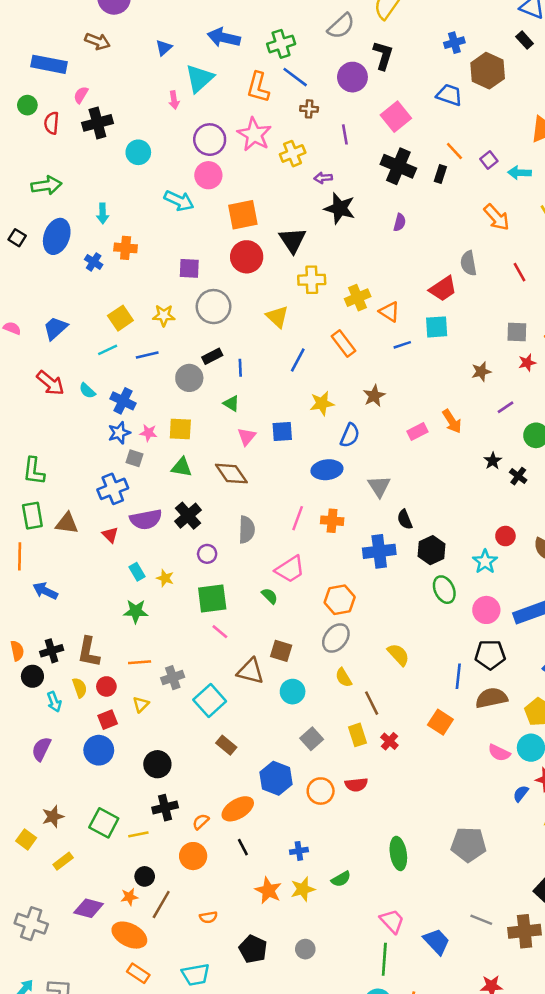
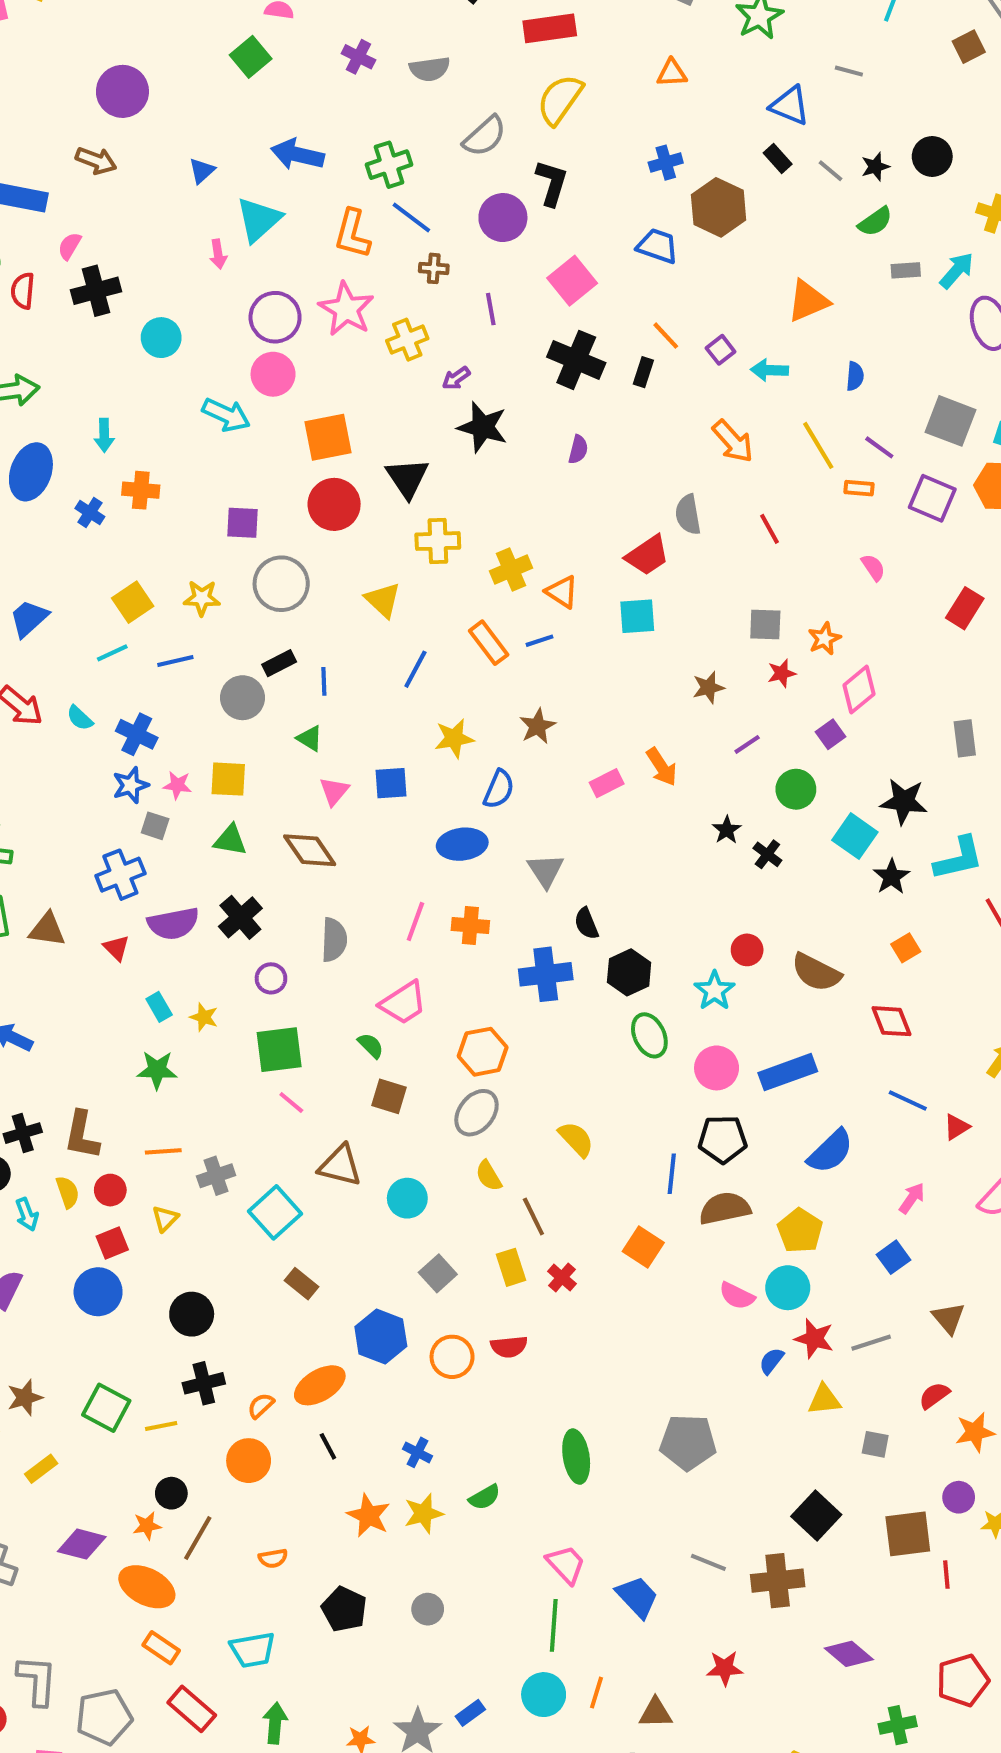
purple arrow: (323, 178) -> (456, 378), turned -30
blue line: (402, 345) -> (540, 641), moved
brown square: (281, 651) -> (389, 1096), moved
blue cross: (299, 851) -> (417, 1452), turned 36

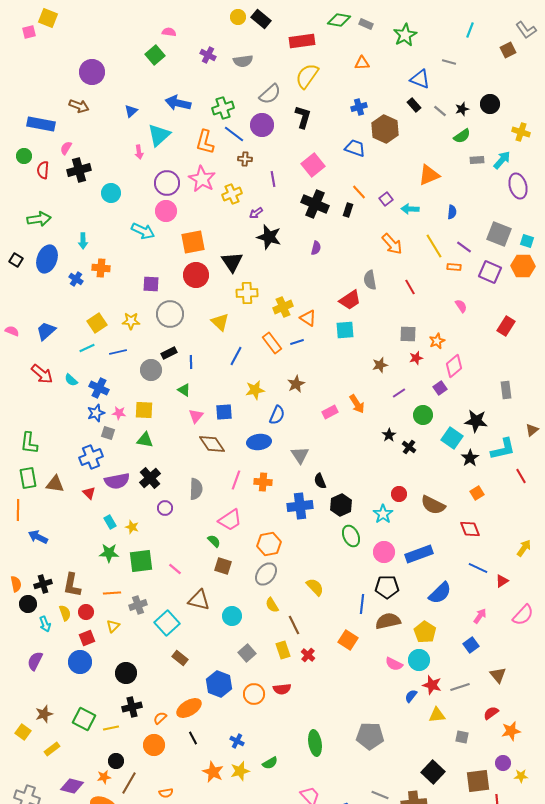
purple circle: (503, 218) -> (262, 125), moved
brown diamond: (310, 850) -> (212, 444), moved
green square: (279, 1050) -> (141, 561), moved

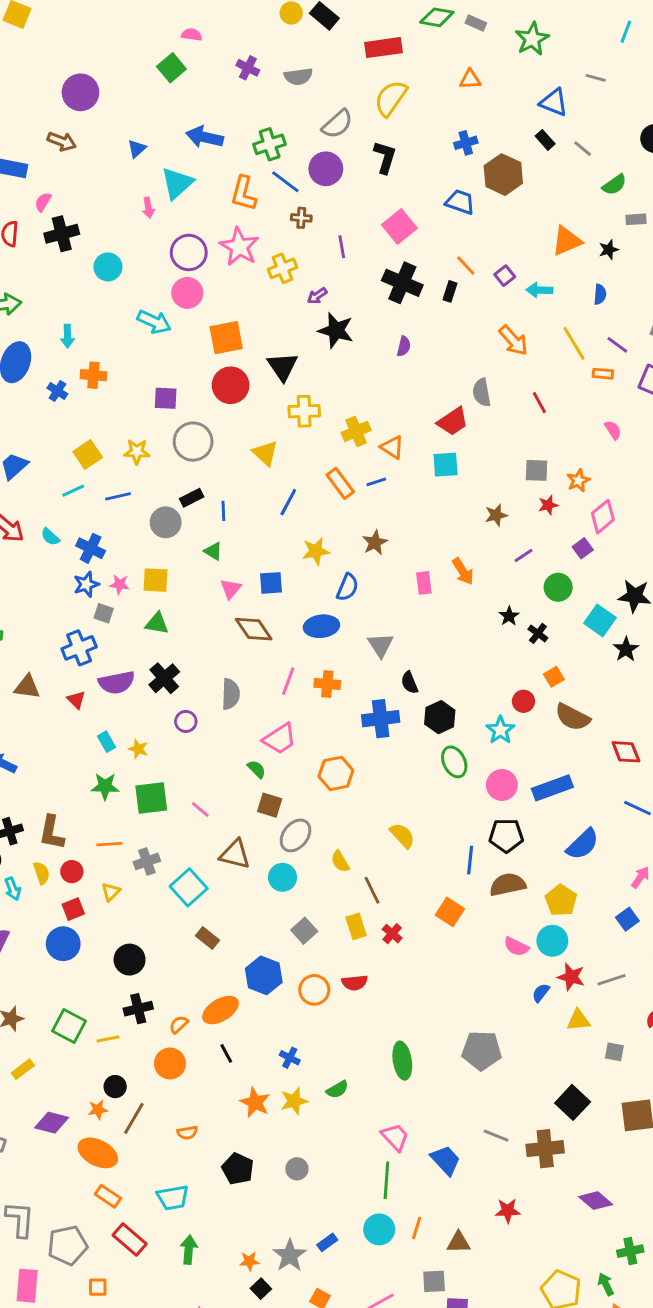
black star: (462, 109) -> (609, 250), moved
pink rectangle: (330, 412) -> (424, 583), turned -70
orange square: (477, 493) -> (554, 677), moved
gray ellipse: (266, 574) -> (296, 835), moved

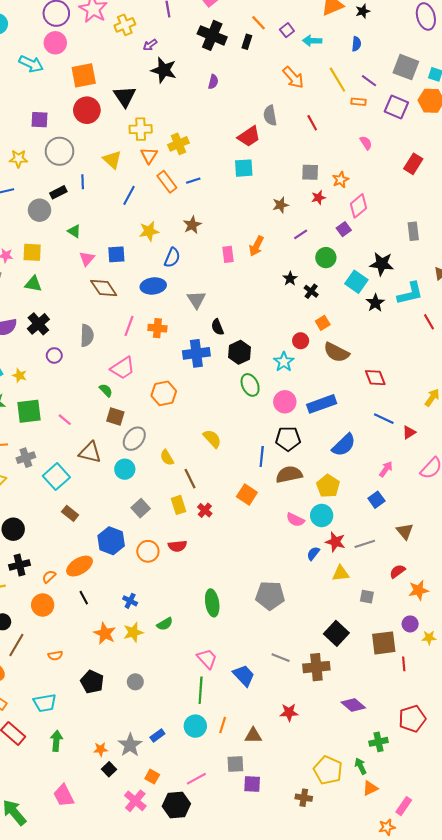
orange triangle: (392, 447) -> (149, 155), moved, turned 30
blue line: (223, 511) -> (83, 182), moved
orange arrow: (463, 571) -> (256, 246), turned 60

